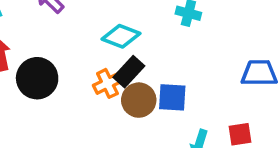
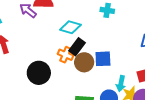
black circle: (37, 78) -> (39, 73), moved
orange cross: (107, 83) -> (66, 55), turned -35

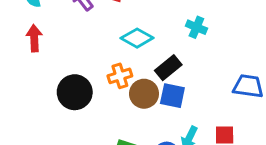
black rectangle: (77, 47) -> (168, 68), moved
orange cross: (66, 55) -> (120, 76), turned 35

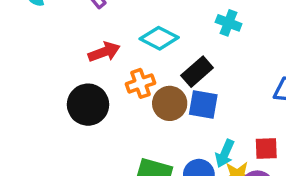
red arrow: (34, 38) -> (104, 52), moved, turned 75

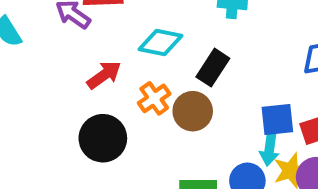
blue square: (203, 104) -> (277, 120), moved

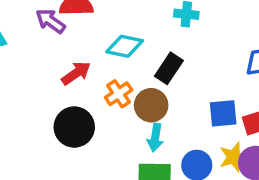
cyan arrow: (269, 149) -> (155, 138), moved

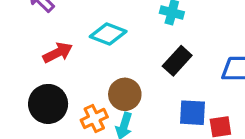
black rectangle: (169, 68) -> (177, 61), moved
orange cross: (119, 94) -> (94, 118), moved

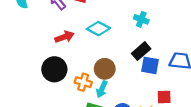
blue square: (193, 113) -> (150, 65), moved
orange cross: (94, 118) -> (83, 82), turned 35

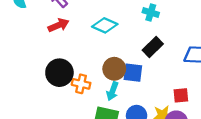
red arrow: (64, 37) -> (59, 25), moved
blue square: (150, 65) -> (133, 73), moved
orange cross: (83, 82) -> (81, 84), moved

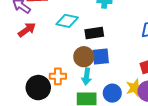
black rectangle: (153, 47) -> (94, 33), moved, turned 48
black circle: (59, 73) -> (38, 88), moved

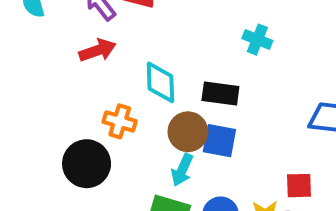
cyan diamond: (67, 21) -> (160, 82), moved, turned 60
orange cross: (58, 76) -> (120, 121), moved

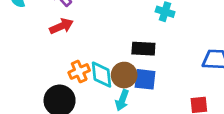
cyan diamond: (160, 82) -> (102, 75), moved
orange cross: (120, 121) -> (79, 71), turned -36

